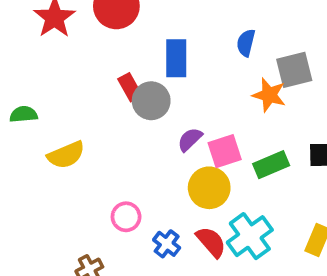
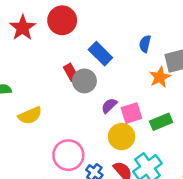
blue rectangle: (176, 58) -> (100, 54), turned -45
orange star: (269, 95) -> (160, 77), turned 30
pink circle: (126, 217) -> (68, 155), size x1.6

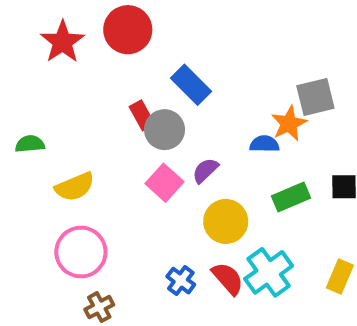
blue semicircle: (145, 44) -> (264, 144), moved, turned 77
pink square: (131, 113) -> (165, 183), moved, turned -30
pink circle: (68, 155) -> (81, 252), moved

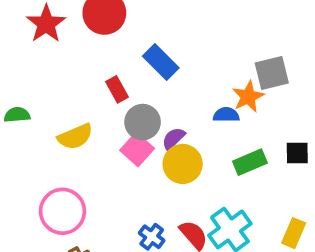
gray circle: (165, 130) -> (143, 122), moved
yellow semicircle: (75, 187) -> (75, 137), moved
yellow circle: (226, 221) -> (183, 164), moved

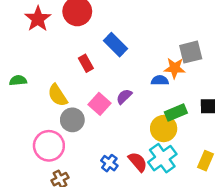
orange star: (248, 97) -> (175, 68), turned 30
gray circle: (143, 122) -> (72, 120), moved
yellow semicircle: (75, 137) -> (58, 95), turned 80
yellow circle: (183, 164) -> (164, 129), moved

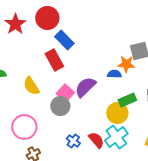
blue rectangle: (115, 45) -> (64, 40), moved
red rectangle: (86, 63) -> (54, 60), size x1.5
purple semicircle: (124, 96) -> (85, 87), size x1.6
gray circle: (72, 120) -> (60, 106), moved

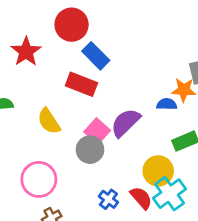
red star: (15, 24) -> (26, 52), moved
red rectangle: (54, 60) -> (81, 84), turned -40
yellow circle: (117, 113) -> (158, 171), moved

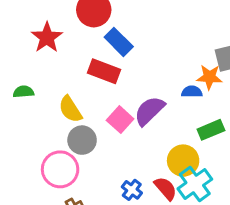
gray circle: (90, 150) -> (82, 140), moved

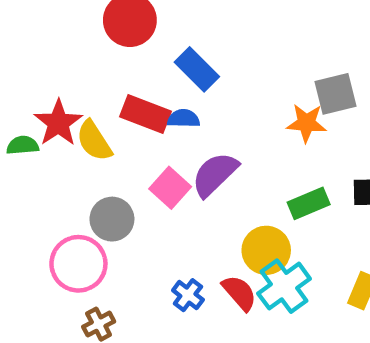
red star: (47, 38) -> (58, 123), moved
blue rectangle: (119, 42) -> (197, 69), moved
blue semicircle: (192, 92) -> (184, 118), moved
yellow semicircle: (70, 109) -> (94, 141), moved

